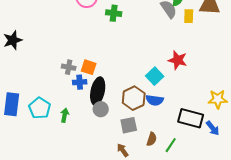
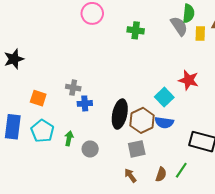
green cross: (114, 13) -> (136, 30), moved
orange square: (89, 67) -> (38, 98), moved
black ellipse: (98, 91) -> (120, 114), moved
gray circle: (101, 109) -> (90, 149), moved
brown semicircle: (152, 139) -> (161, 174), moved

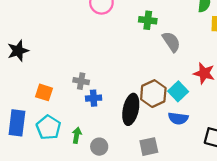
gray semicircle: (179, 26) -> (171, 42), moved
brown hexagon: (142, 120) -> (153, 94), moved

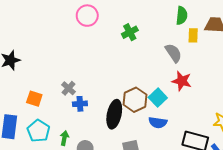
green cross: (148, 20) -> (130, 32), turned -35
gray semicircle: (171, 42) -> (173, 53), moved
gray cross: (81, 81) -> (69, 88), turned 32

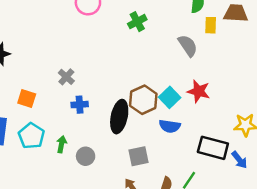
red star: (182, 81) -> (199, 91), moved
gray cross: (69, 88) -> (66, 77), moved

